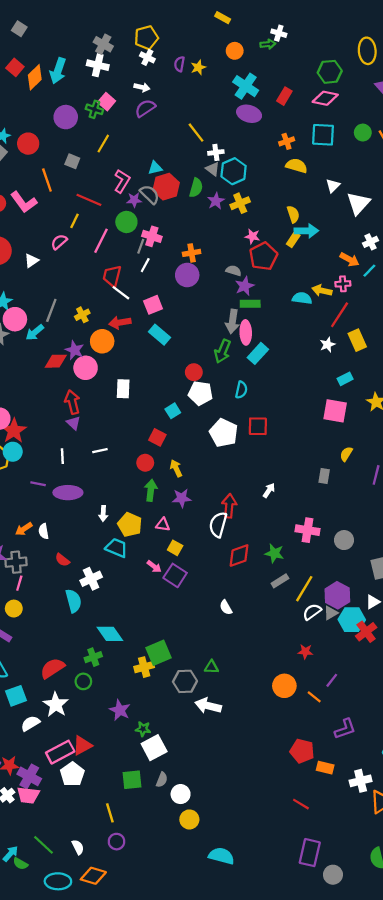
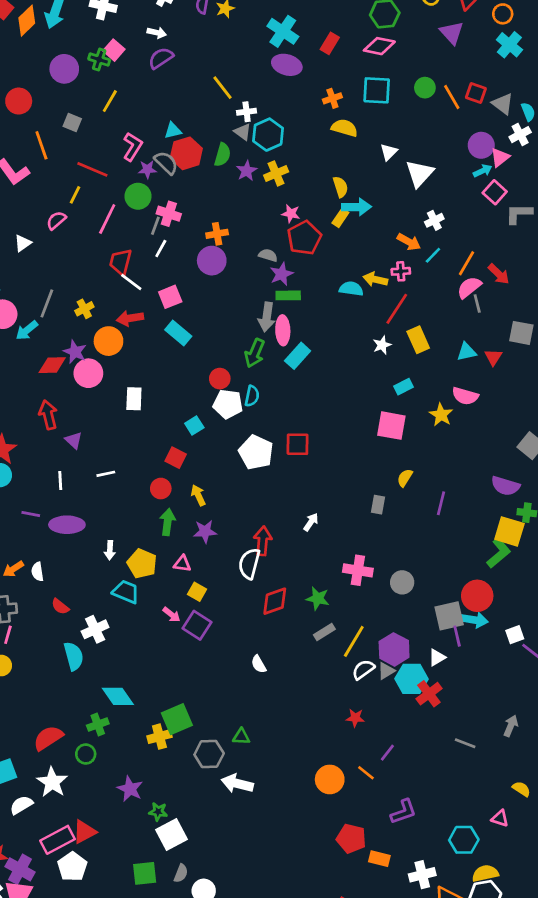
cyan semicircle: (241, 390) -> (252, 396), moved
red arrow: (72, 402) -> (48, 415), moved
orange circle: (284, 686) -> (330, 779), moved

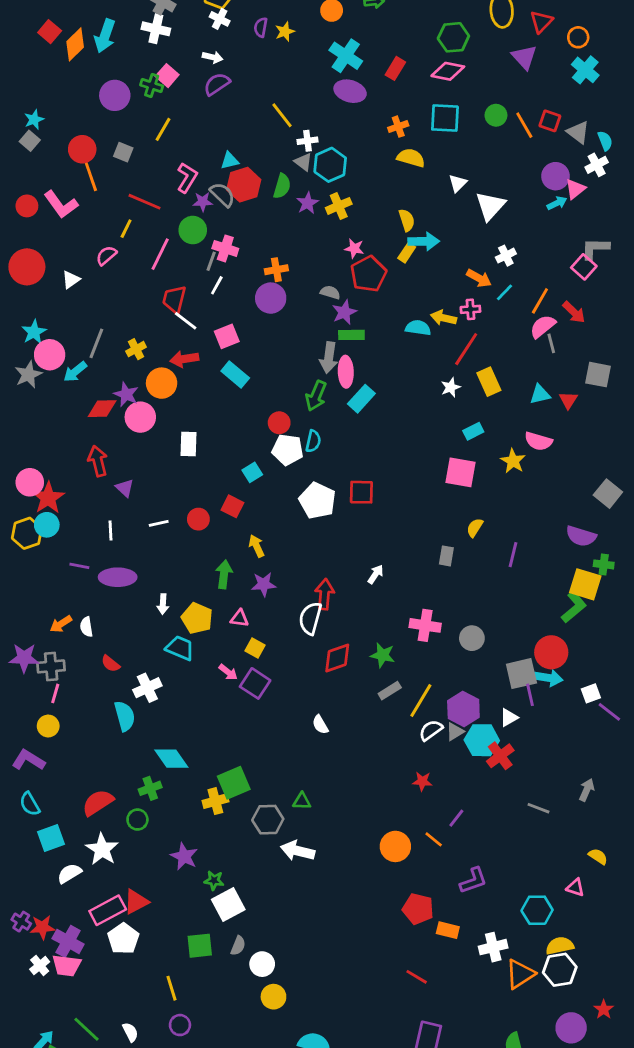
red circle: (19, 101) -> (82, 149), moved
pink square: (495, 192) -> (584, 267), moved
red circle: (161, 489) -> (198, 519), moved

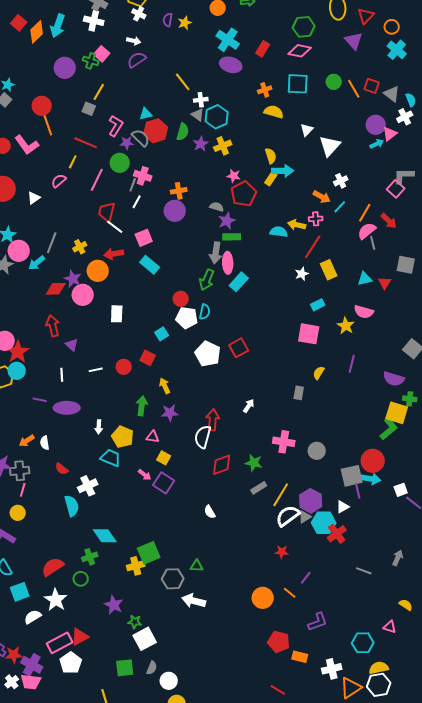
gray square: (123, 152) -> (89, 109), moved
red square: (361, 492) -> (239, 348), turned -30
purple line: (513, 555) -> (352, 364), moved
white semicircle: (431, 730) -> (288, 516), size x1.4

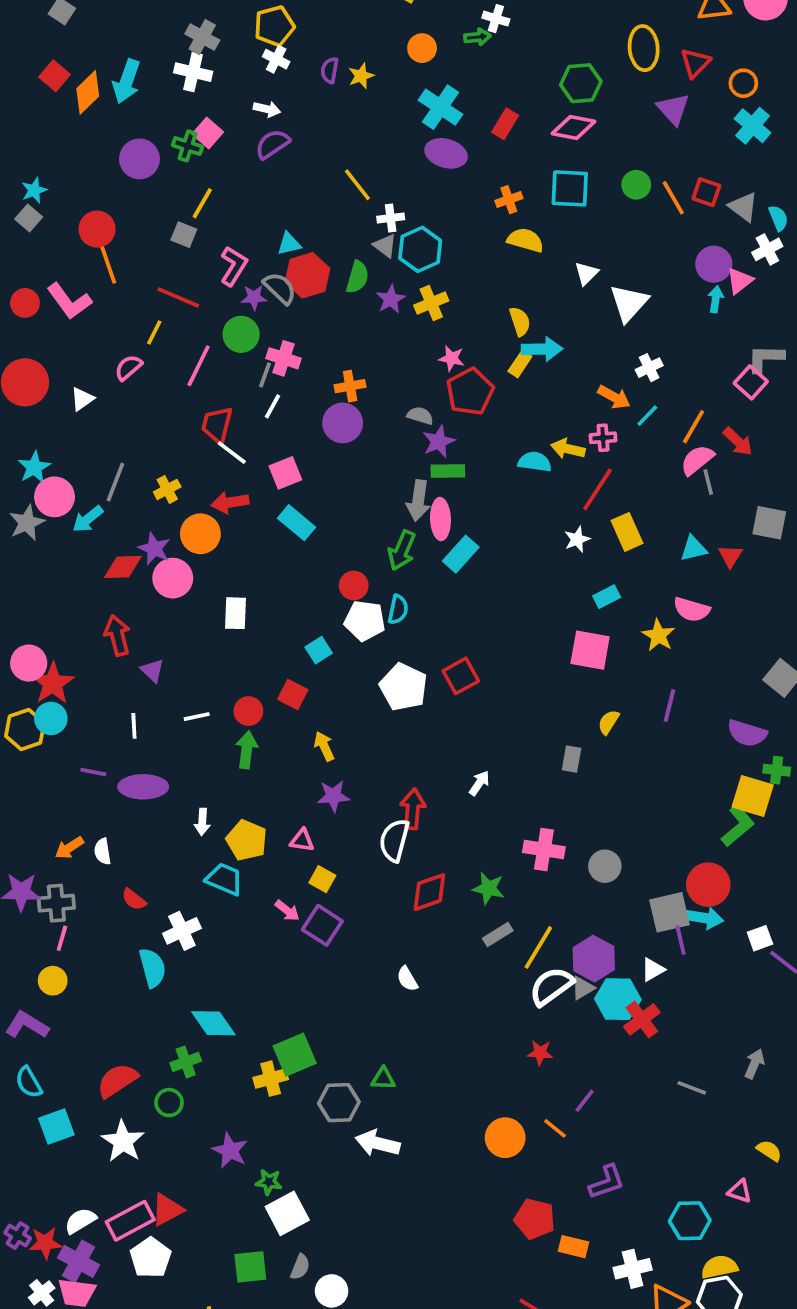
cyan arrow: (377, 144) -> (716, 299), turned -56
green arrow: (142, 406) -> (247, 750), moved
white semicircle: (33, 617) -> (80, 1221), moved

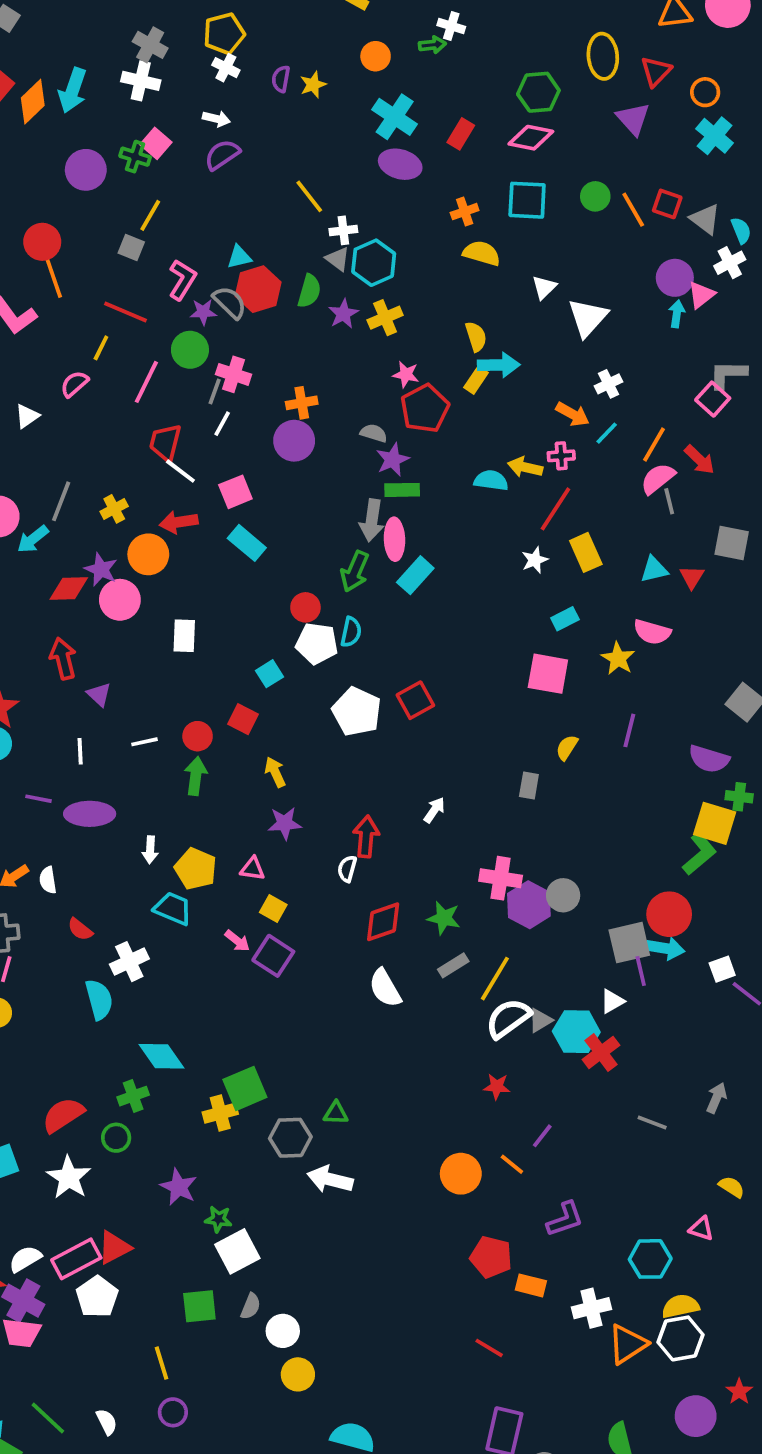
white semicircle: (394, 840) -> (347, 869), size x0.6
purple hexagon: (594, 959) -> (529, 905), moved
white semicircle: (407, 979) -> (385, 988), moved, size x1.5

